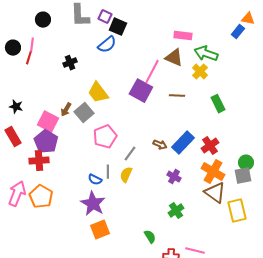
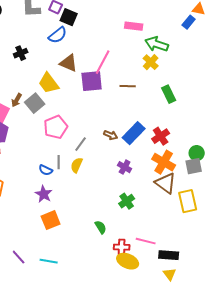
brown triangle: (174, 58) -> (69, 63), moved
purple square: (141, 91) -> (92, 81), turned -35
purple star: (93, 204) -> (44, 194), size x0.7

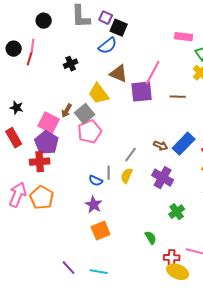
pink pentagon: (56, 127) -> (90, 132), moved
purple cross: (125, 167) -> (163, 178), moved, size x1.5

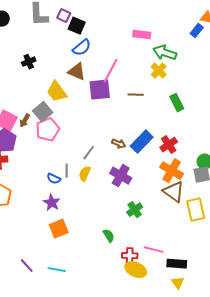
blue semicircle: (108, 46) -> (82, 48), moved
brown arrow: (67, 111) -> (25, 121), moved

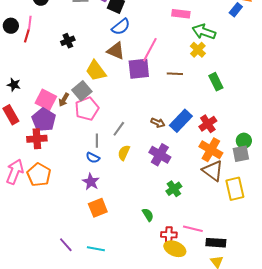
gray line: (89, 153) -> (119, 129), moved
gray line: (67, 171) -> (97, 141), moved

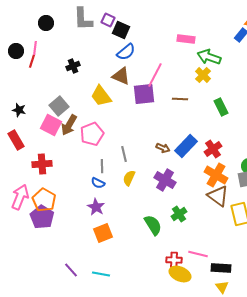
gray square: (82, 91) -> (59, 106), moved
brown arrow: (64, 100) -> (69, 125), size x1.5
purple pentagon: (44, 120) -> (42, 217), moved
gray line: (119, 129) -> (124, 154), turned -49
green semicircle: (148, 215) -> (153, 225), moved, size x1.5

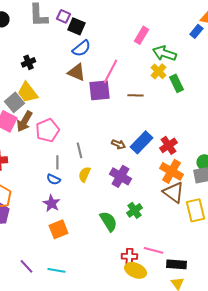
pink rectangle: (186, 39) -> (141, 35), turned -66
yellow trapezoid: (101, 96) -> (27, 92), moved
green rectangle: (221, 107) -> (176, 83), moved

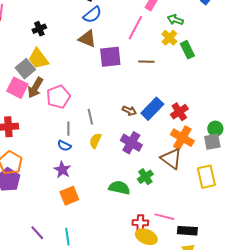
green arrow: (164, 53) -> (175, 20), size x0.7
pink line: (110, 71) -> (135, 28), moved
brown triangle: (173, 192) -> (171, 159), moved
green semicircle: (108, 221) -> (119, 188), turned -45
cyan line: (56, 270) -> (67, 237), turned 72

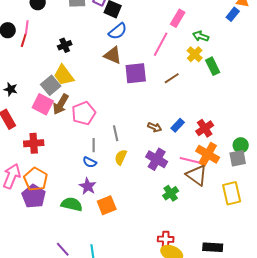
brown line: (146, 62) -> (172, 78), turned -35
blue rectangle: (152, 109) -> (178, 125), size x0.6
green semicircle: (119, 188) -> (72, 204), moved
orange square: (69, 196) -> (107, 205), moved
pink line: (164, 217) -> (190, 160), moved

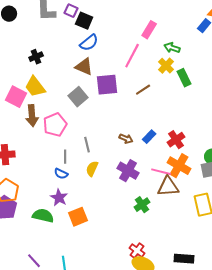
gray square: (51, 85) -> (78, 97), moved
pink square: (43, 104) -> (16, 97), moved
brown arrow: (61, 104) -> (32, 116), turned -35
brown triangle: (197, 175) -> (168, 187), turned -40
red cross: (166, 239) -> (137, 251), turned 35

